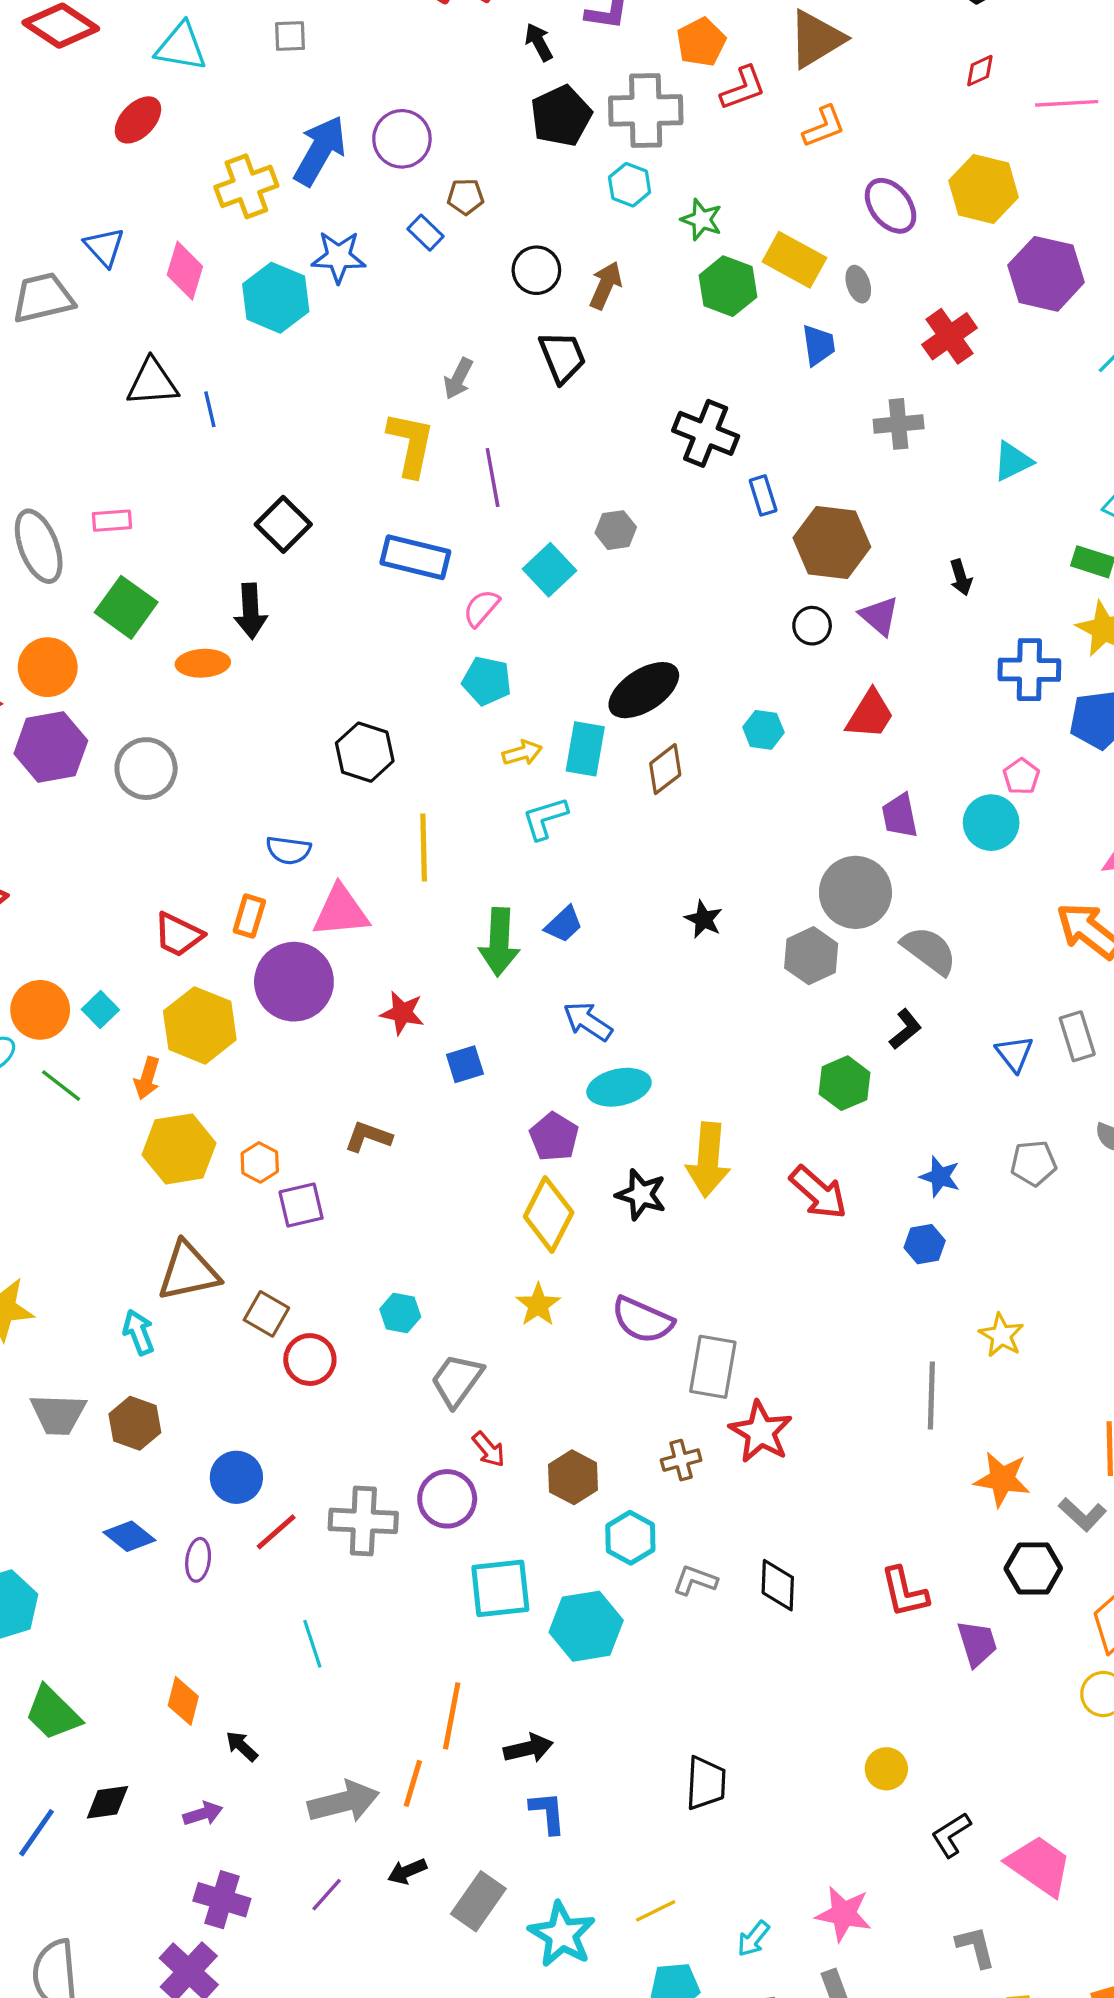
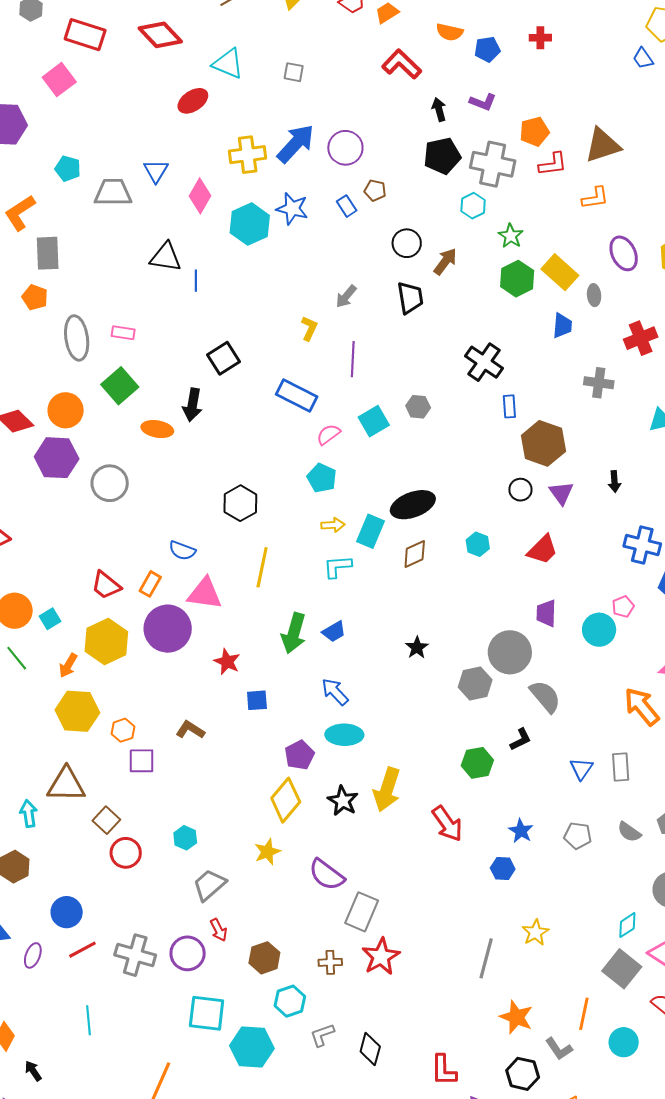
yellow L-shape: (411, 444) -> (309, 328), size x0.6
gray L-shape: (695, 1580) -> (322, 1035), turned -52

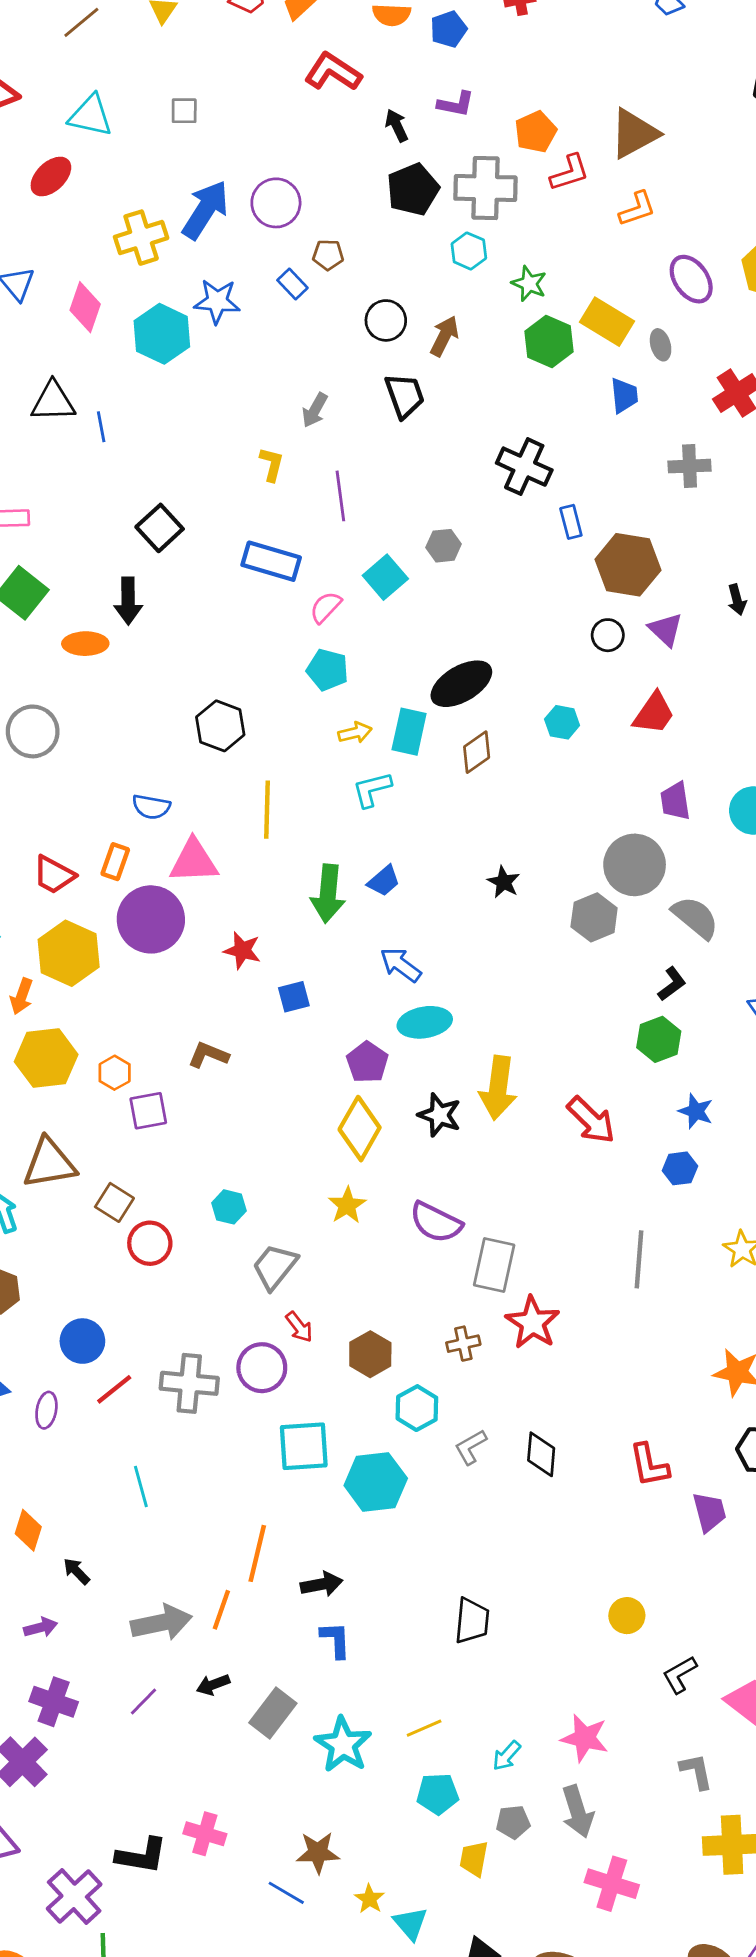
green hexagon: (477, 763) -> (659, 1039), moved
gray line: (486, 958) -> (639, 1259), moved

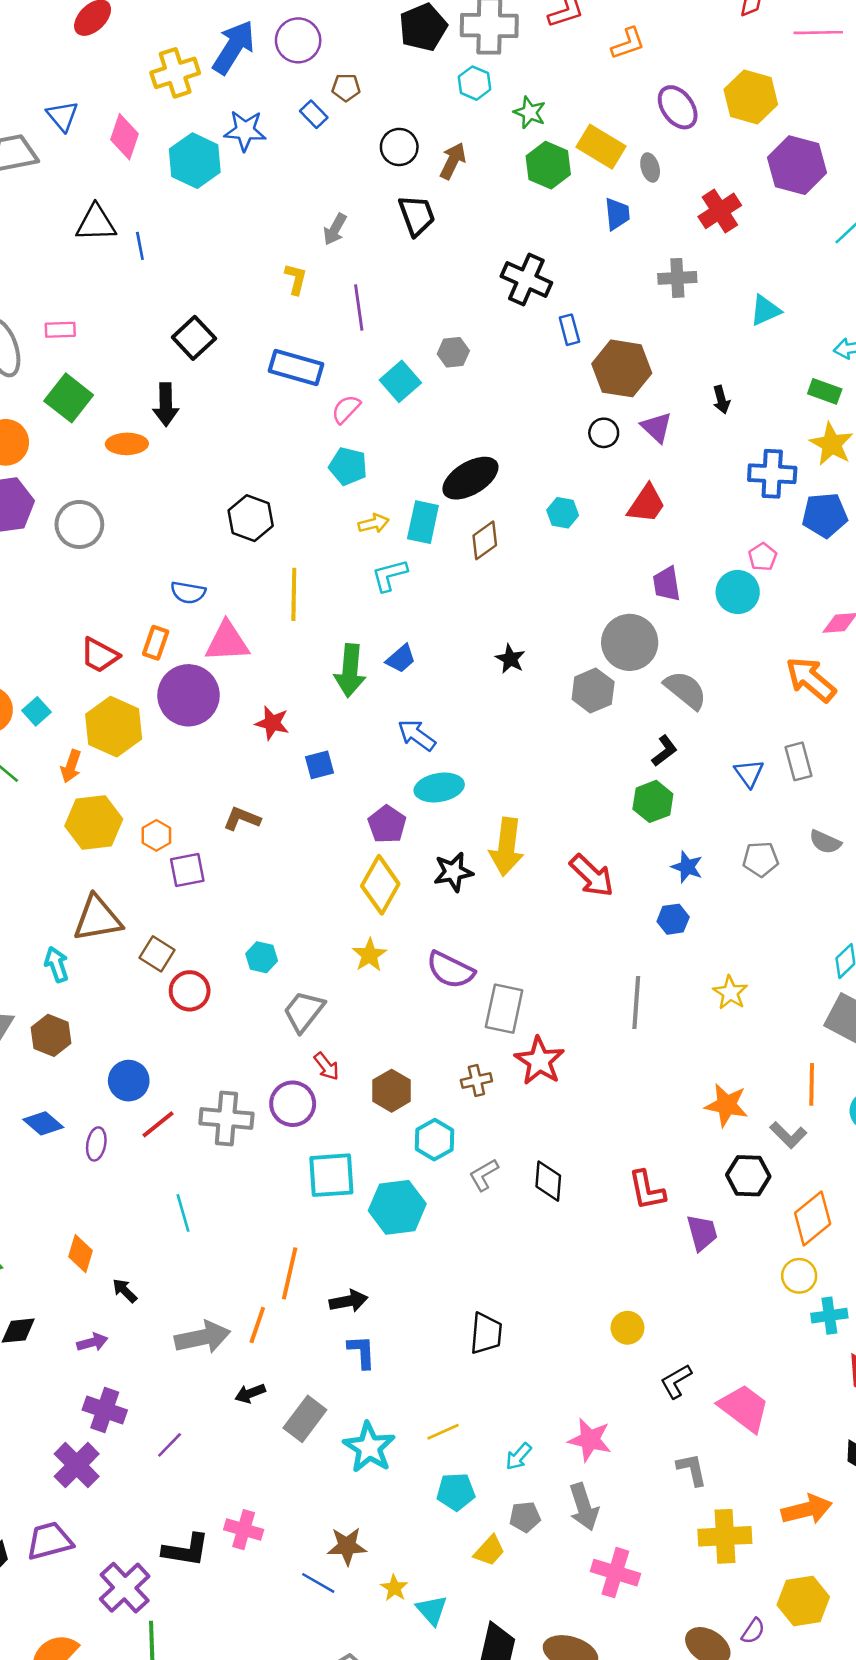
black star: (440, 1115) -> (453, 872), turned -30
purple line: (143, 1701) -> (170, 1445), moved
yellow trapezoid: (474, 1859) -> (489, 1551), turned -148

